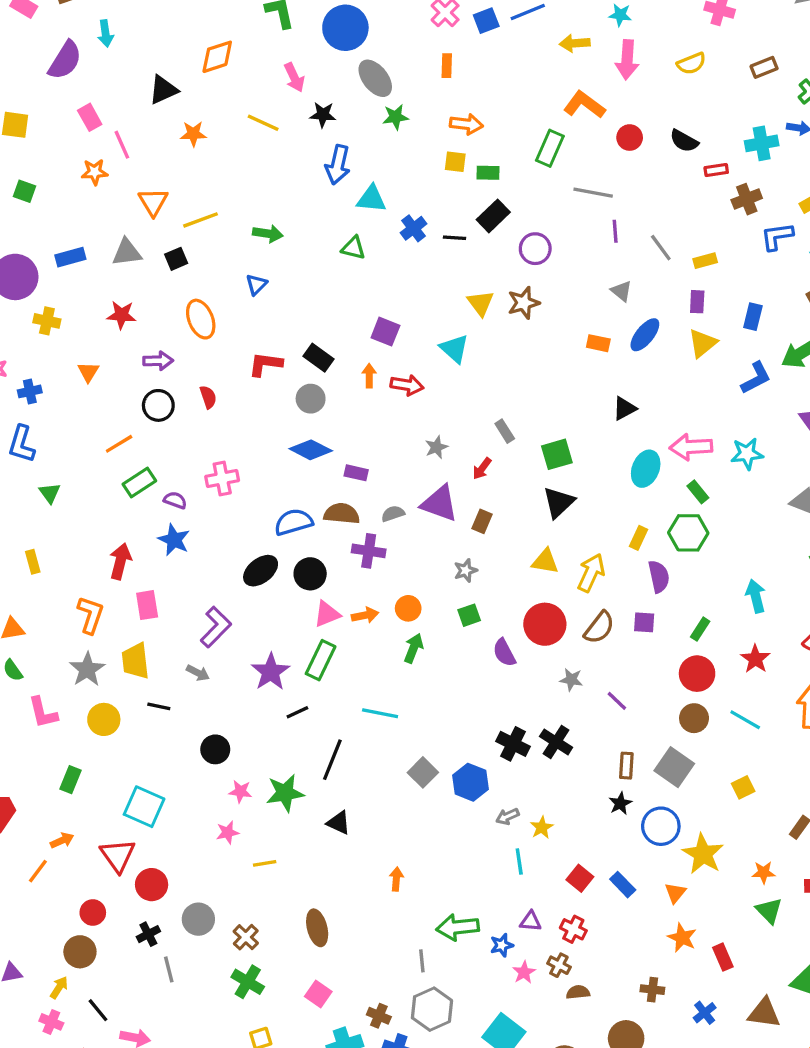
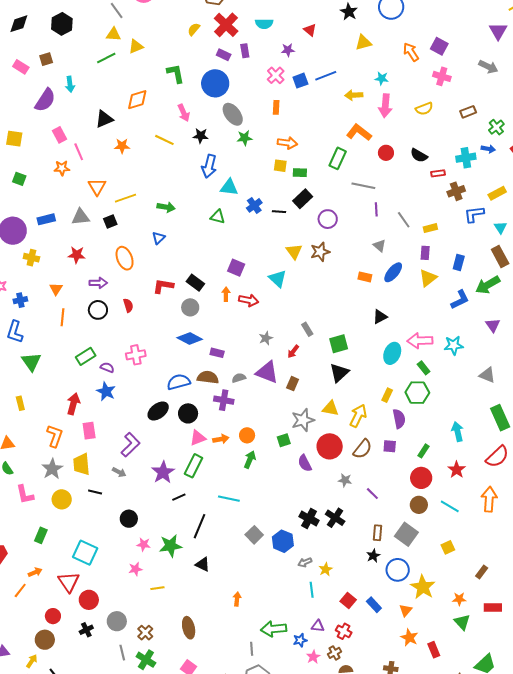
orange line: (119, 444) -> (63, 317), moved, turned -54
green triangle: (50, 493) -> (31, 362), size x1.5
gray star: (466, 570) -> (303, 420), moved, size x1.6
brown cross: (559, 965) -> (335, 653), turned 32
gray line: (169, 969) -> (122, 653), moved

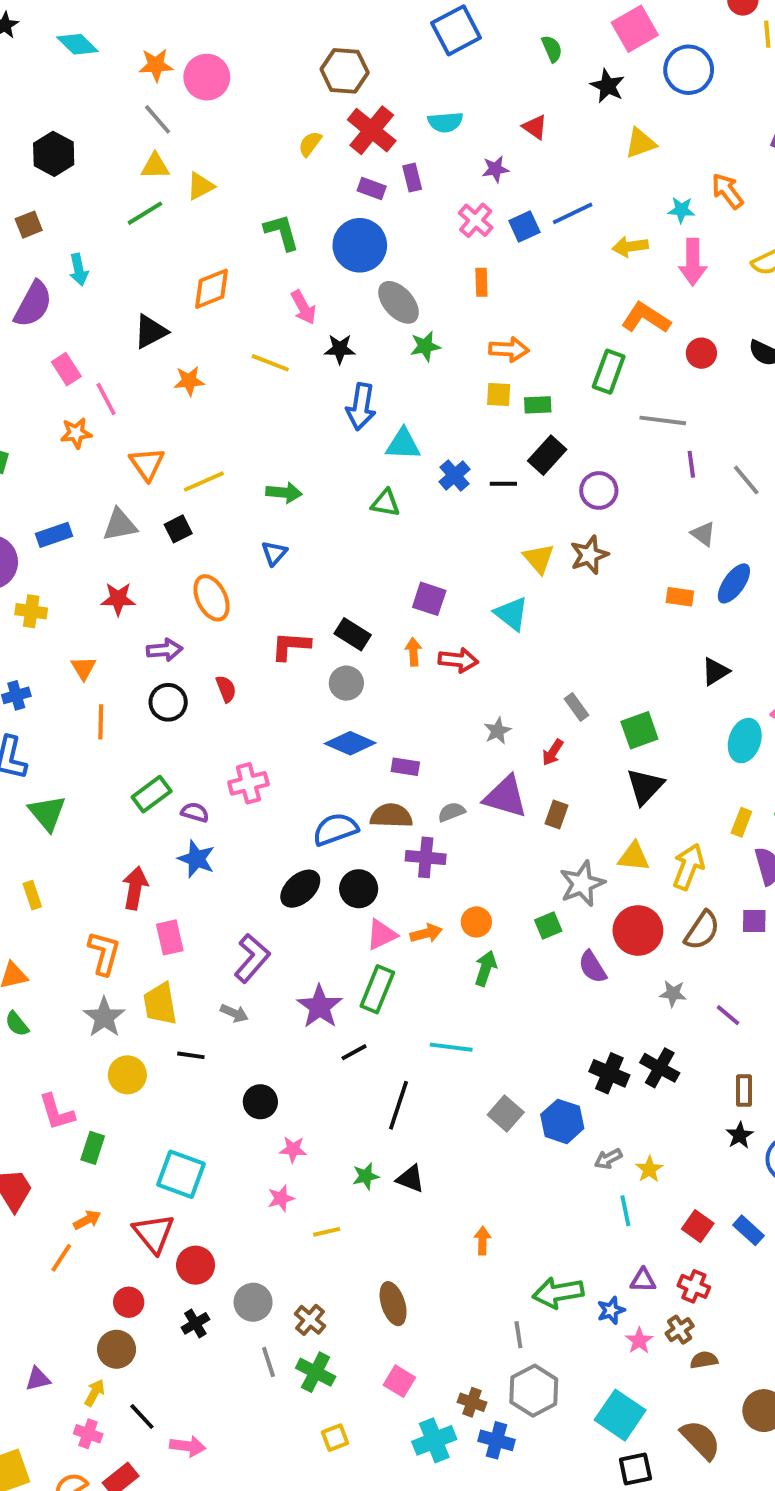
orange arrow: (411, 52) -> (727, 191), moved
pink L-shape: (25, 495) -> (57, 1112), moved
green star: (171, 546) -> (366, 1176), moved, size x0.6

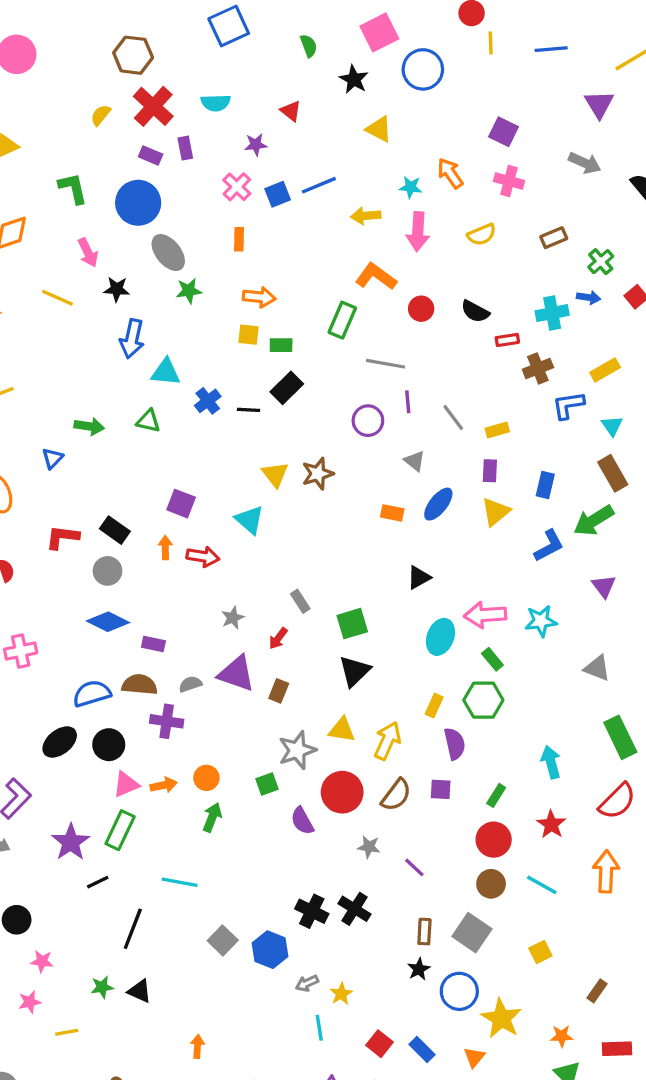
yellow triangle: (640, 143) -> (379, 129), turned 44
purple circle: (599, 490) -> (368, 421), moved
green arrow: (284, 493) -> (89, 426), moved

